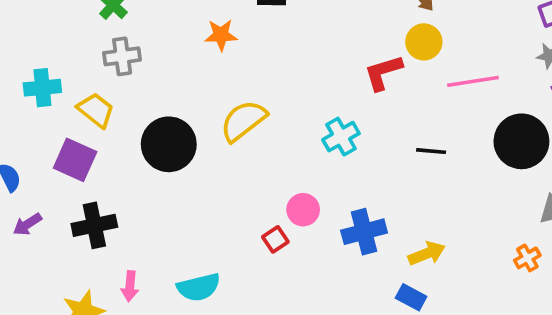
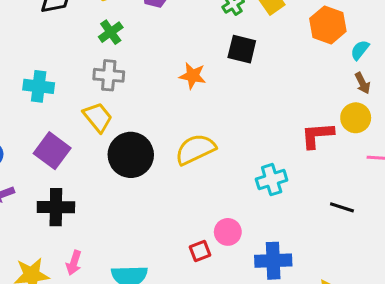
yellow trapezoid: (96, 110) -> (98, 117), moved

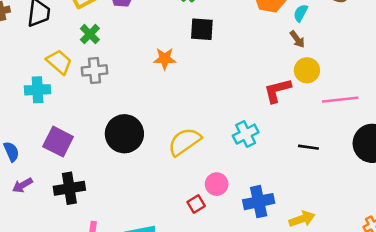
brown arrow: (363, 83) -> (297, 39), moved
yellow trapezoid: (98, 117) -> (59, 62), moved
yellow semicircle: (195, 149) -> (185, 142), moved

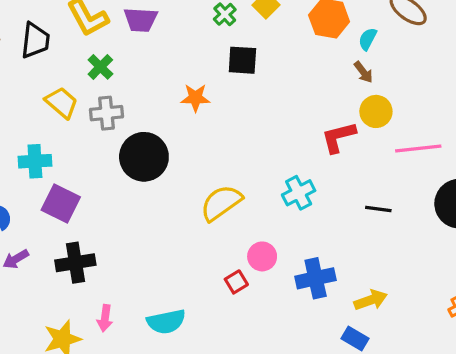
cyan cross: (38, 90) -> (35, 161), moved
black circle: (124, 134) -> (144, 157), moved

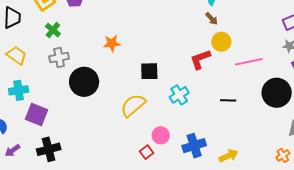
black square: (242, 60) -> (149, 71), moved
yellow trapezoid: (62, 103) -> (17, 55), moved

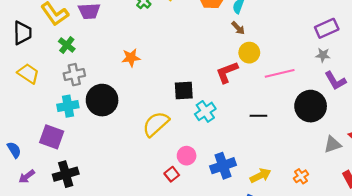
black square: (149, 71) -> (184, 90), moved
cyan cross: (19, 90) -> (68, 106), moved
orange cross: (283, 155) -> (301, 176), moved

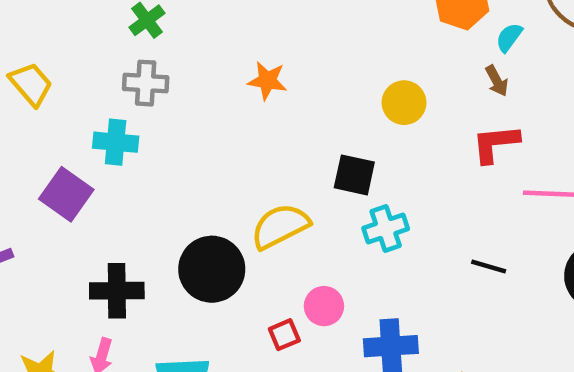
yellow circle: (249, 53) -> (404, 103), moved
red L-shape: (227, 72) -> (495, 144), moved
yellow trapezoid: (28, 74) -> (31, 84), moved
black circle: (102, 100) -> (212, 269), moved
black cross: (66, 174) -> (117, 291), moved

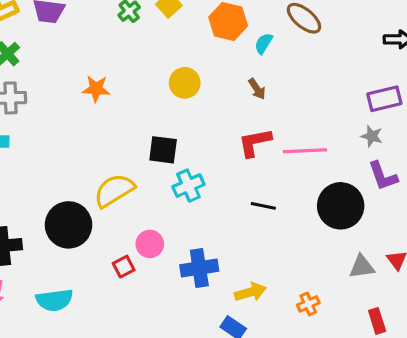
brown arrow: (497, 81) -> (257, 89), moved
yellow circle: (404, 103) -> (185, 83), moved
red L-shape: (495, 144) -> (255, 142), moved

